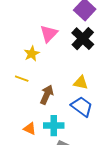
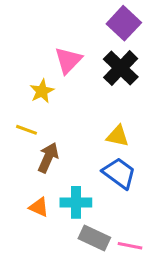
brown arrow: (47, 95) -> (48, 158), moved

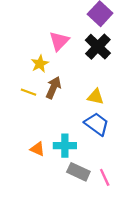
brown arrow: (48, 158) -> (53, 88), moved
pink line: (130, 246) -> (105, 177), turned 54

